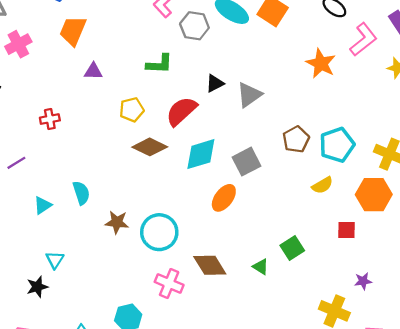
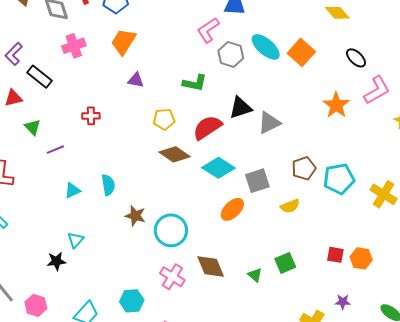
black triangle: (215, 83) -> (240, 108), size x1.4
cyan diamond: (201, 154) -> (218, 168), turned 40
yellow semicircle: (322, 185) -> (290, 206), moved
orange hexagon: (374, 195) -> (361, 258), moved, size x0.7

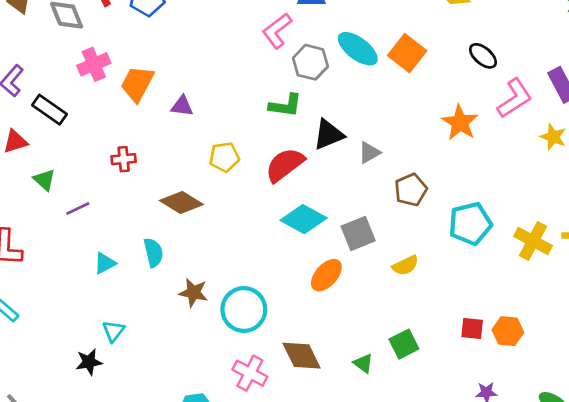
orange trapezoid: (123, 42) -> (137, 84), moved
green L-shape: (195, 83) -> (285, 105), moved
gray triangle: (269, 123) -> (369, 153), size x0.7
brown diamond: (175, 154) -> (181, 203), moved
brown pentagon: (304, 168) -> (411, 190), moved

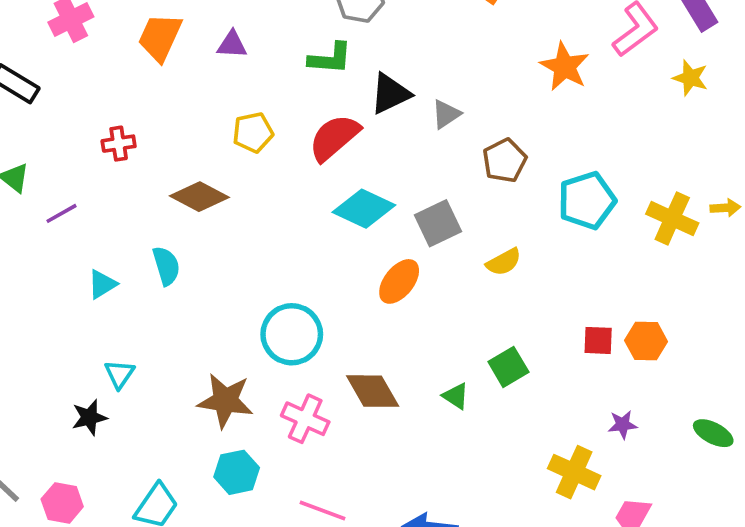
orange trapezoid: (137, 84) -> (160, 37), moved
purple triangle: (182, 106) -> (232, 45), moved
brown star: (193, 293) -> (225, 401), moved, size x1.4

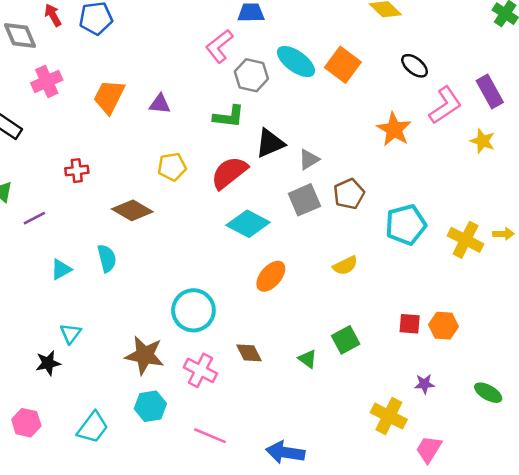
gray square: (438, 223) -> (304, 200), moved
brown diamond: (373, 391) -> (249, 353), size x0.7

